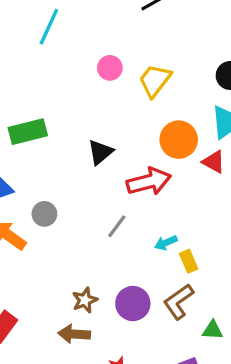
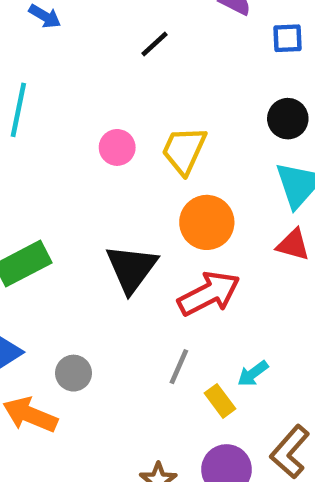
orange circle: (179, 140) -> (207, 222), moved
black triangle: (100, 152) -> (131, 268), size x1.4
yellow rectangle: (189, 261) -> (220, 401), moved

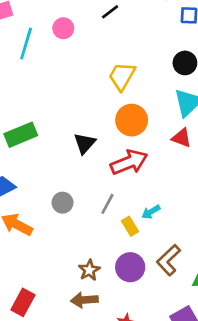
pink circle: (117, 147) -> (63, 28), moved
black triangle: (131, 268) -> (85, 143), size x0.7
gray circle: (73, 373) -> (63, 203), moved

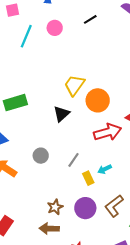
yellow trapezoid: (122, 76) -> (74, 85), moved
red arrow: (129, 162) -> (108, 132), moved

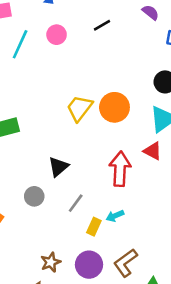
orange circle: (98, 100) -> (114, 107), moved
black triangle: (61, 114) -> (58, 167), moved
red arrow: (108, 132) -> (120, 169), turned -72
yellow rectangle: (88, 178) -> (94, 227), turned 48

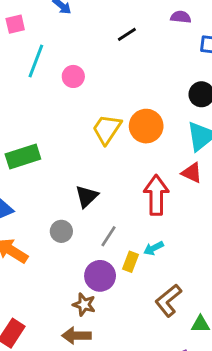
purple semicircle: (151, 12) -> (181, 17), turned -30
pink circle: (57, 35) -> (73, 76), moved
brown star: (51, 262) -> (84, 305), turned -30
purple circle: (89, 265) -> (100, 276), moved

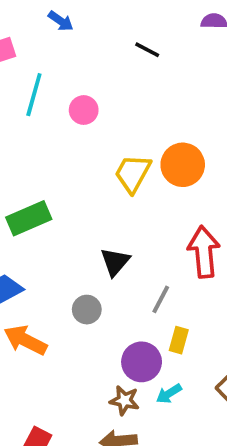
black line: (127, 34) -> (147, 50), turned 66
gray line: (109, 236) -> (161, 299), moved
cyan arrow: (154, 248) -> (169, 394), moved

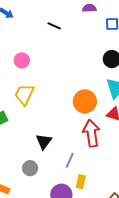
orange circle: (183, 165) -> (85, 101), moved
yellow trapezoid: (133, 173) -> (24, 94), moved

